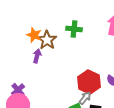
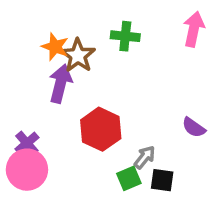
purple arrow: (37, 56) -> (60, 84), size x1.5
red hexagon: (89, 82) -> (101, 129), moved

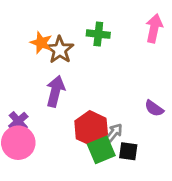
purple arrow: (60, 84) -> (55, 91), moved
red hexagon: (101, 129) -> (91, 128), moved
green square: (129, 178) -> (101, 150), size x1.4

